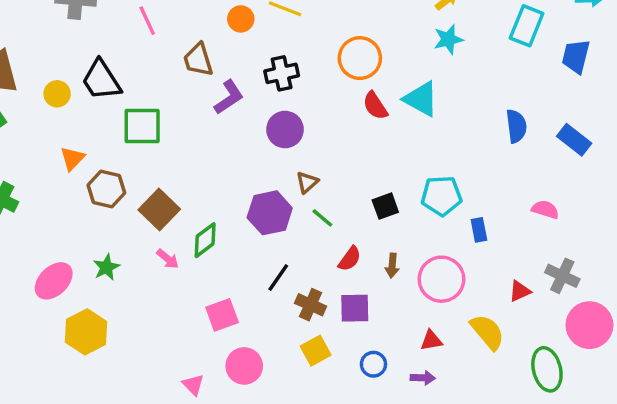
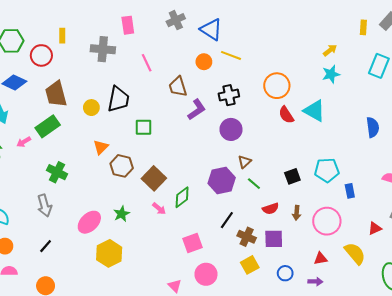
black trapezoid: (101, 80) -> (118, 99), turned -136
green square: (142, 126) -> (143, 127), size x0.7
red semicircle: (350, 259) -> (271, 209), turned 35

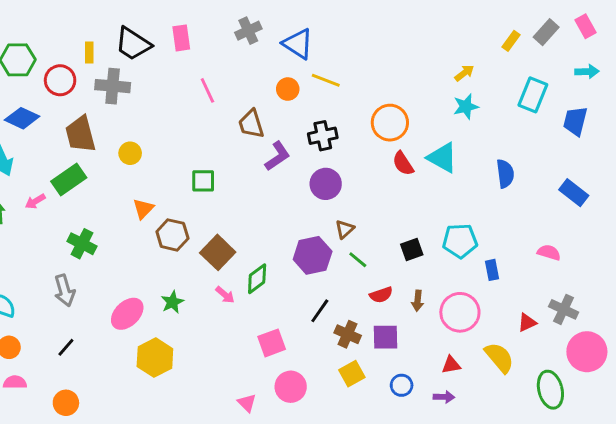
yellow rectangle: (363, 27) -> (511, 41), turned 32
gray cross: (103, 49) -> (113, 86), moved
black trapezoid: (118, 99) -> (133, 44), moved, turned 112
blue semicircle: (373, 127) -> (505, 174), moved

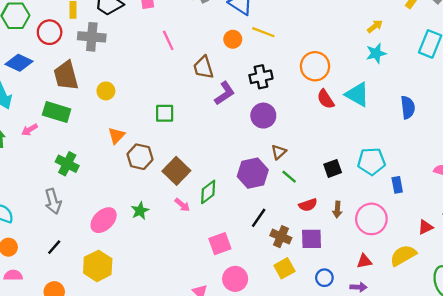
green rectangle: (69, 179) -> (57, 112), turned 52
yellow hexagon: (155, 358) -> (98, 266), moved
yellow semicircle: (499, 358) -> (403, 255), turned -80

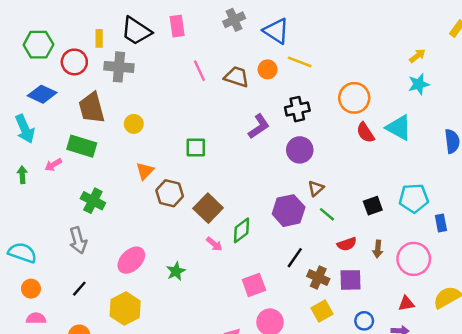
brown trapezoid: (203, 67) -> (237, 77), moved, turned 125
green star: (140, 211) -> (176, 271), moved

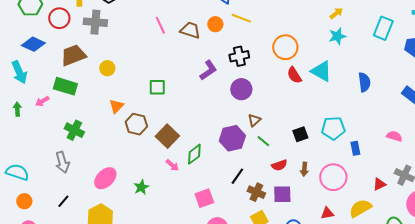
brown trapezoid: (92, 108) -> (73, 55), turned 84

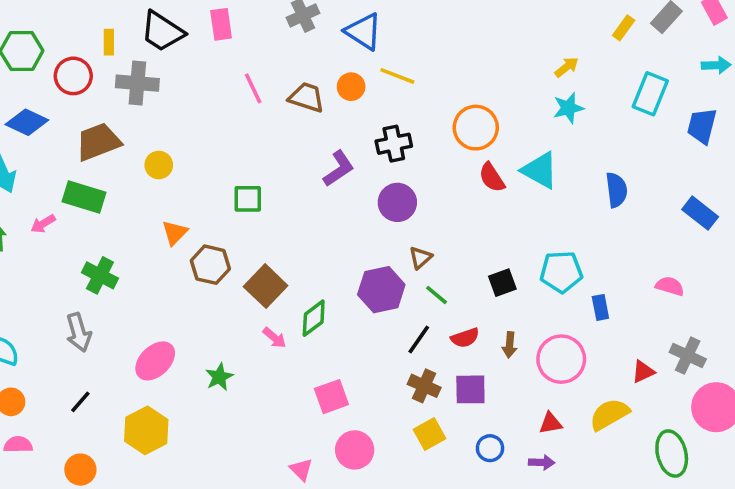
black line: (237, 176) -> (419, 340), moved

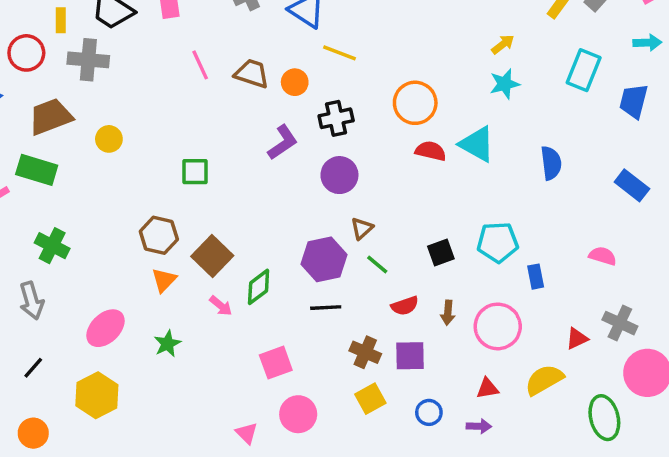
orange circle: (351, 87) -> (295, 82), moved
red semicircle: (492, 177) -> (431, 151), turned 136
orange triangle: (175, 233) -> (164, 280), moved
black line: (419, 340) -> (326, 308), moved, turned 52

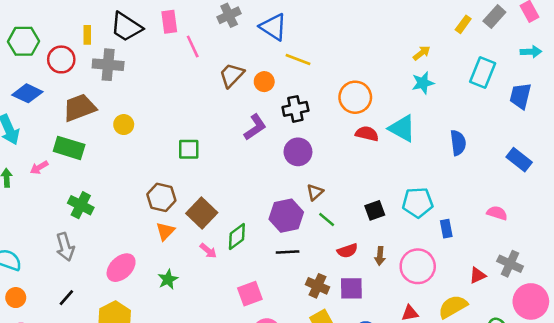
pink line: (200, 65) -> (193, 46), moved
brown trapezoid: (252, 74) -> (232, 75), turned -64

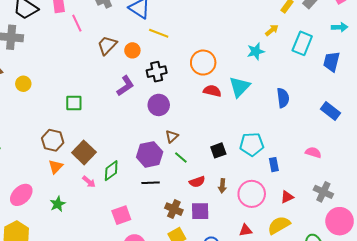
yellow arrow: (422, 53) -> (272, 30), moved
cyan triangle: (402, 128) -> (240, 87), turned 45
red triangle: (478, 275) -> (287, 197), moved

